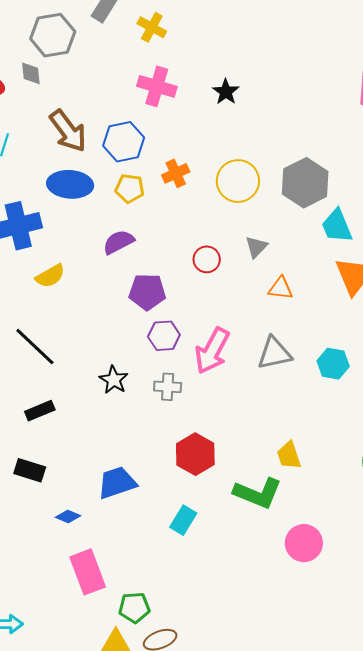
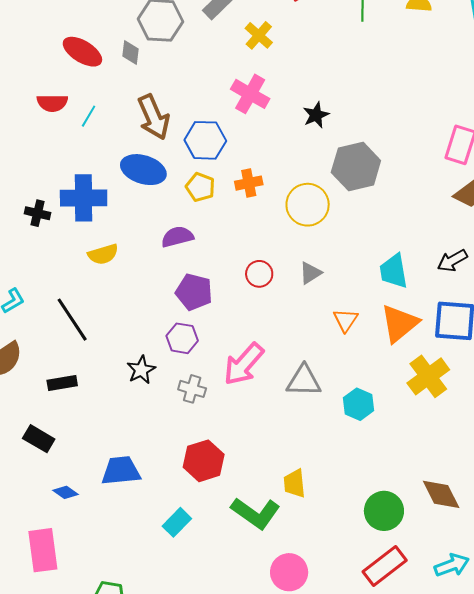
gray hexagon: (305, 183) -> (356, 167), moved
orange triangle: (281, 288) -> (346, 320), moved, turned 44
purple hexagon: (164, 336) -> (182, 338), moved
pink rectangle: (88, 572) -> (43, 550), moved

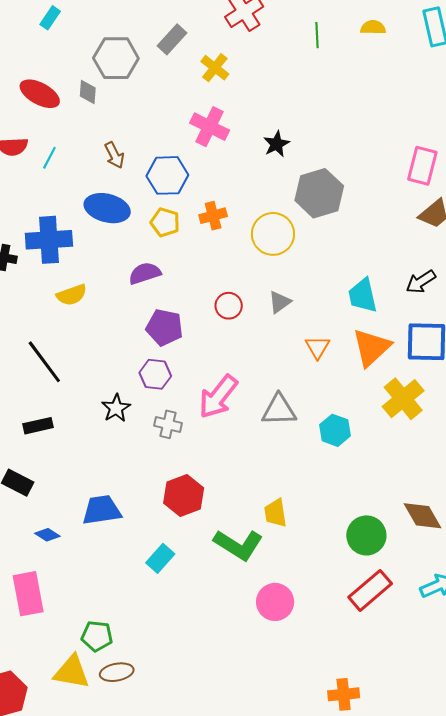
brown arrow: (154, 117) -> (114, 155), size x0.6

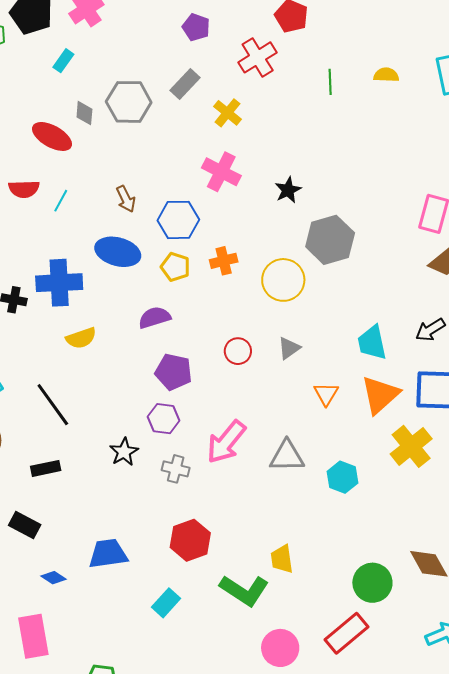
gray diamond: (88, 92) -> (84, 113), moved
red rectangle: (370, 590) -> (346, 633), moved

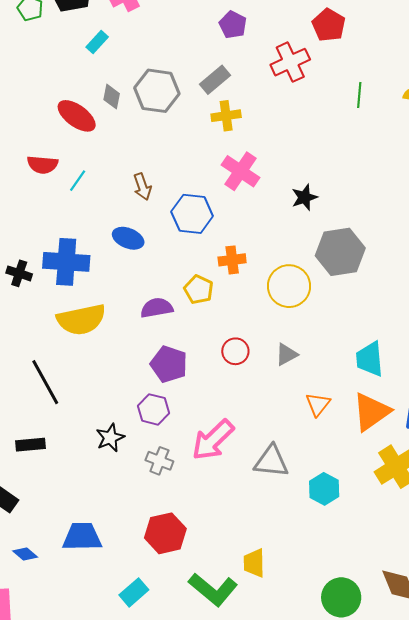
yellow cross: (227, 113) -> (226, 116), moved, turned 36
blue ellipse: (118, 252) -> (128, 238), size x0.7
yellow pentagon: (175, 267) -> (199, 290), moved
yellow semicircle: (81, 338) -> (81, 320), size x1.6

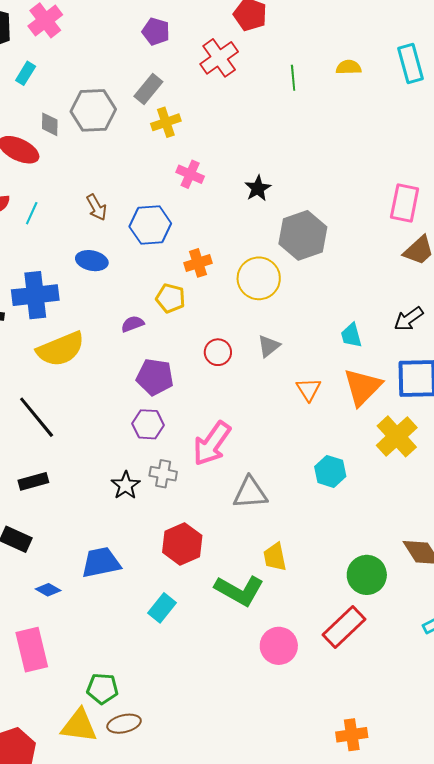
pink cross: (241, 171) -> (190, 174), size x0.7
purple semicircle: (157, 308) -> (133, 324), size x0.7
cyan trapezoid: (370, 359) -> (351, 335), size x0.7
black star: (110, 438) -> (126, 485), moved
gray triangle: (271, 461) -> (250, 493), moved

